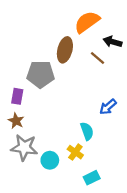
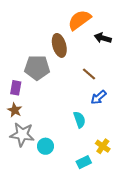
brown ellipse: (65, 50) -> (59, 45), turned -30
brown line: (97, 58) -> (89, 74), moved
yellow cross: (75, 152) -> (103, 146), moved

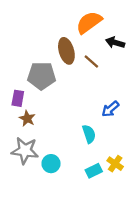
brown line: (89, 74) -> (91, 62), moved
brown star: (15, 110) -> (27, 119), moved
cyan rectangle: (84, 162) -> (94, 171), moved

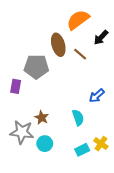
black arrow: (115, 43) -> (101, 37), turned -63
brown star: (27, 119) -> (42, 118), moved

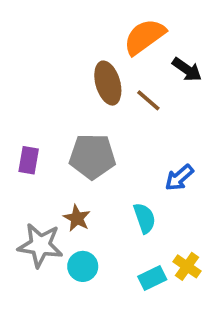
black arrow: (101, 37) -> (187, 69), turned -98
gray pentagon: (36, 67) -> (92, 156), moved

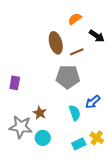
orange semicircle: (145, 37) -> (75, 19), size x0.6
brown line: (148, 100) -> (77, 52), turned -64
gray pentagon: (92, 156) -> (68, 77), moved
blue arrow: (179, 178) -> (93, 102), moved

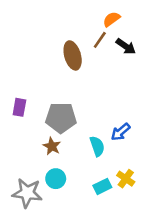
orange semicircle: (75, 19) -> (111, 19), moved
brown line: (77, 52) -> (100, 40), moved, turned -32
gray pentagon: (68, 77) -> (61, 118), moved
gray star: (21, 127) -> (27, 193), moved

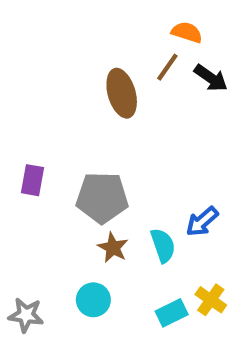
orange semicircle: (111, 19) -> (187, 32), turned 54
brown star: (52, 146) -> (113, 248), moved
gray star: (27, 193) -> (26, 315), moved, size x0.7

